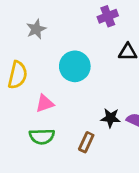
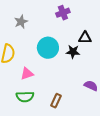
purple cross: (108, 16) -> (63, 13), moved
black star: (111, 118) -> (73, 52), moved

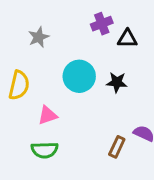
black triangle: (85, 38) -> (127, 39), moved
brown rectangle: (56, 101) -> (117, 147), moved

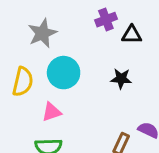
gray star: (39, 37) -> (42, 33), size x1.4
cyan circle: (79, 76) -> (64, 73), moved

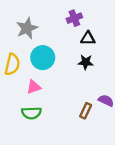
black triangle: (132, 35) -> (88, 38), moved

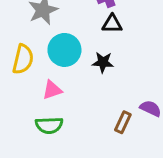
black triangle: (88, 38) -> (112, 24), moved
black star: (86, 62) -> (103, 62), moved

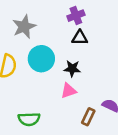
pink triangle: (52, 90) -> (69, 91), moved

